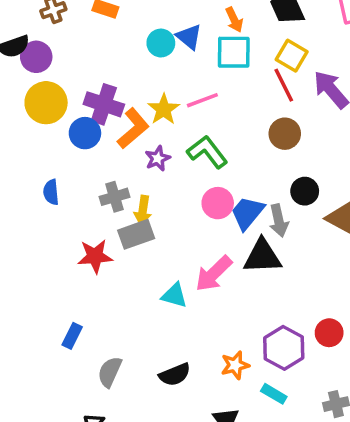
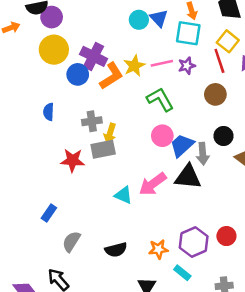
purple star: (158, 158) -> (187, 66), moved

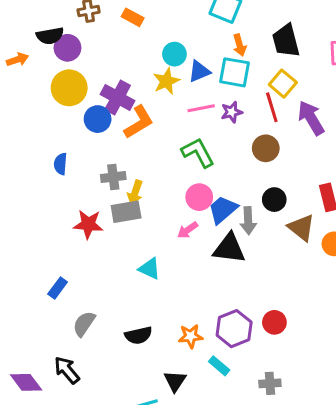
blue triangle: (159, 18) -> (199, 71), moved, turned 48
yellow star: (134, 66) -> (166, 81), moved
pink arrow: (153, 184) -> (188, 230), moved, size x0.6

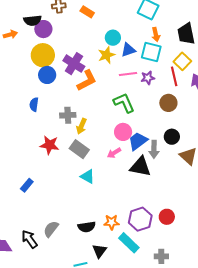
blue circle: (98, 119) -> (47, 75), moved
gray rectangle: (126, 212) -> (79, 149), moved, turned 42
gray semicircle: (84, 324) -> (51, 229), moved
black semicircle: (138, 335) -> (87, 227), moved
cyan rectangle: (219, 366) -> (129, 243), size x1.5

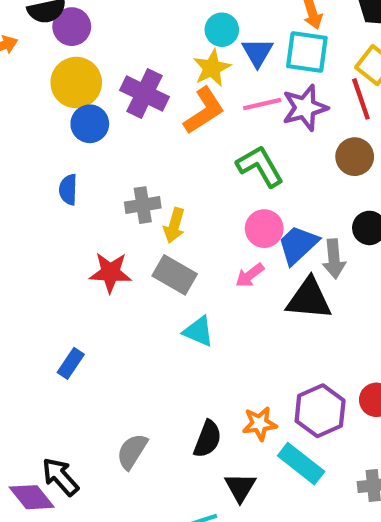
blue triangle: (128, 50) -> (257, 52), turned -35
purple star: (148, 78) -> (305, 108), size x1.5
orange L-shape: (87, 80) -> (204, 111), moved
black semicircle: (87, 227) -> (208, 439), turned -54
black arrow: (29, 239) -> (60, 477), moved

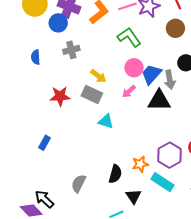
blue circle: (90, 124) -> (58, 23), moved
gray cross: (143, 205) -> (71, 50), moved
yellow arrow: (174, 225) -> (98, 76), moved, turned -63

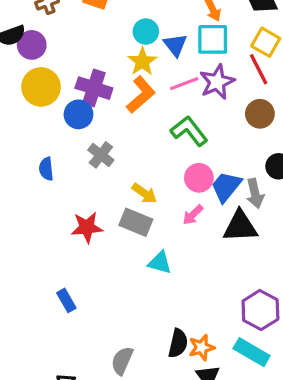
gray cross: (71, 50) -> (101, 155), turned -35
blue rectangle: (44, 143) -> (66, 300), turned -56
orange star: (140, 164) -> (202, 347), moved

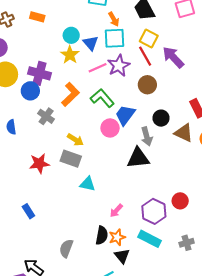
orange L-shape: (141, 95) -> (71, 94), moved
blue trapezoid: (226, 187) -> (125, 115), moved
pink arrow: (193, 215) -> (116, 211), moved

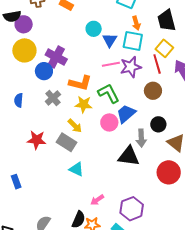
yellow star: (70, 55) -> (84, 104), moved, turned 30
orange L-shape: (71, 94) -> (80, 83), turned 45
red circle: (180, 201) -> (169, 172), moved, size x1.5

